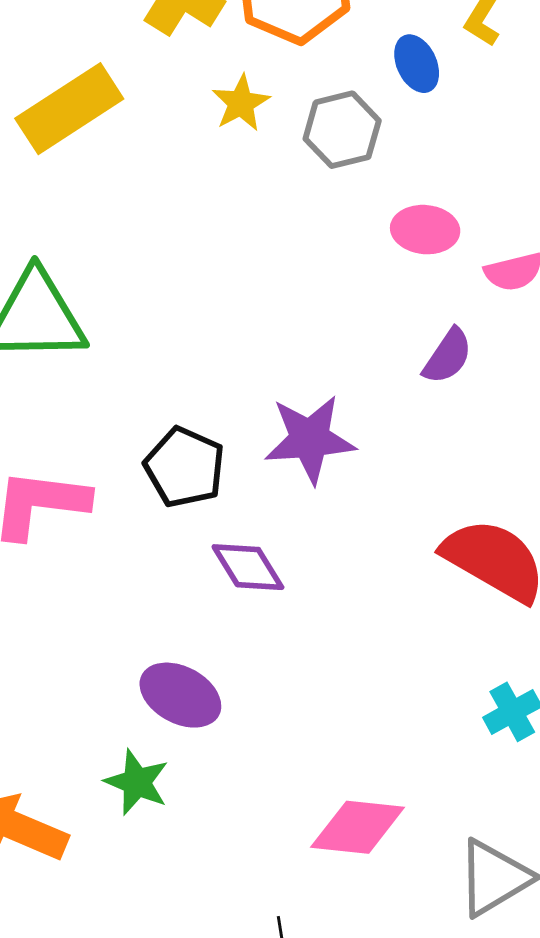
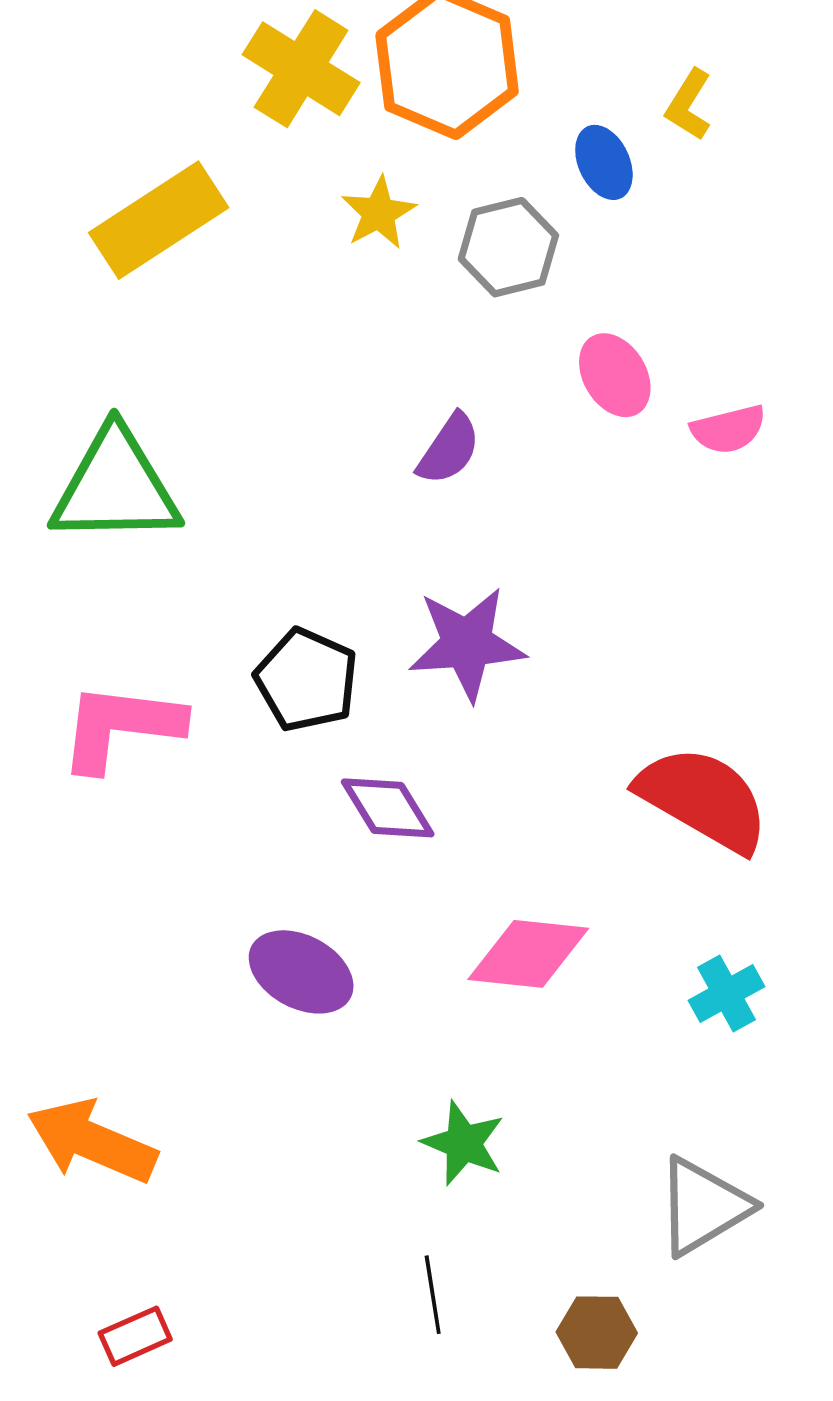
pink ellipse: (425, 230) -> (615, 375), turned 54
purple semicircle: (448, 356) -> (449, 449), moved
green star: (137, 782) -> (463, 1143), moved
pink diamond: (358, 827) -> (528, 954), moved

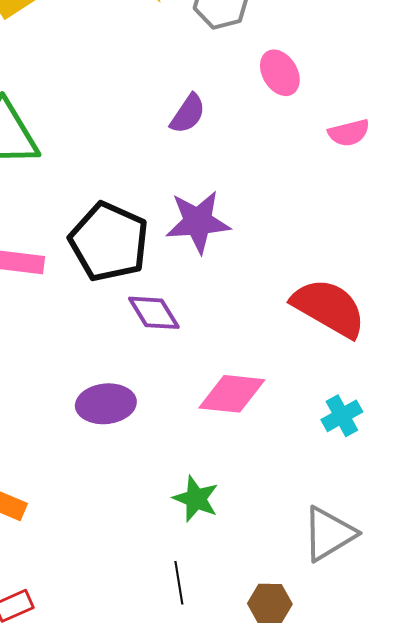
pink semicircle: (728, 429) -> (349, 133), moved
black pentagon: (306, 680) -> (109, 242), size x1.4
purple ellipse: (301, 972) -> (106, 404), turned -34

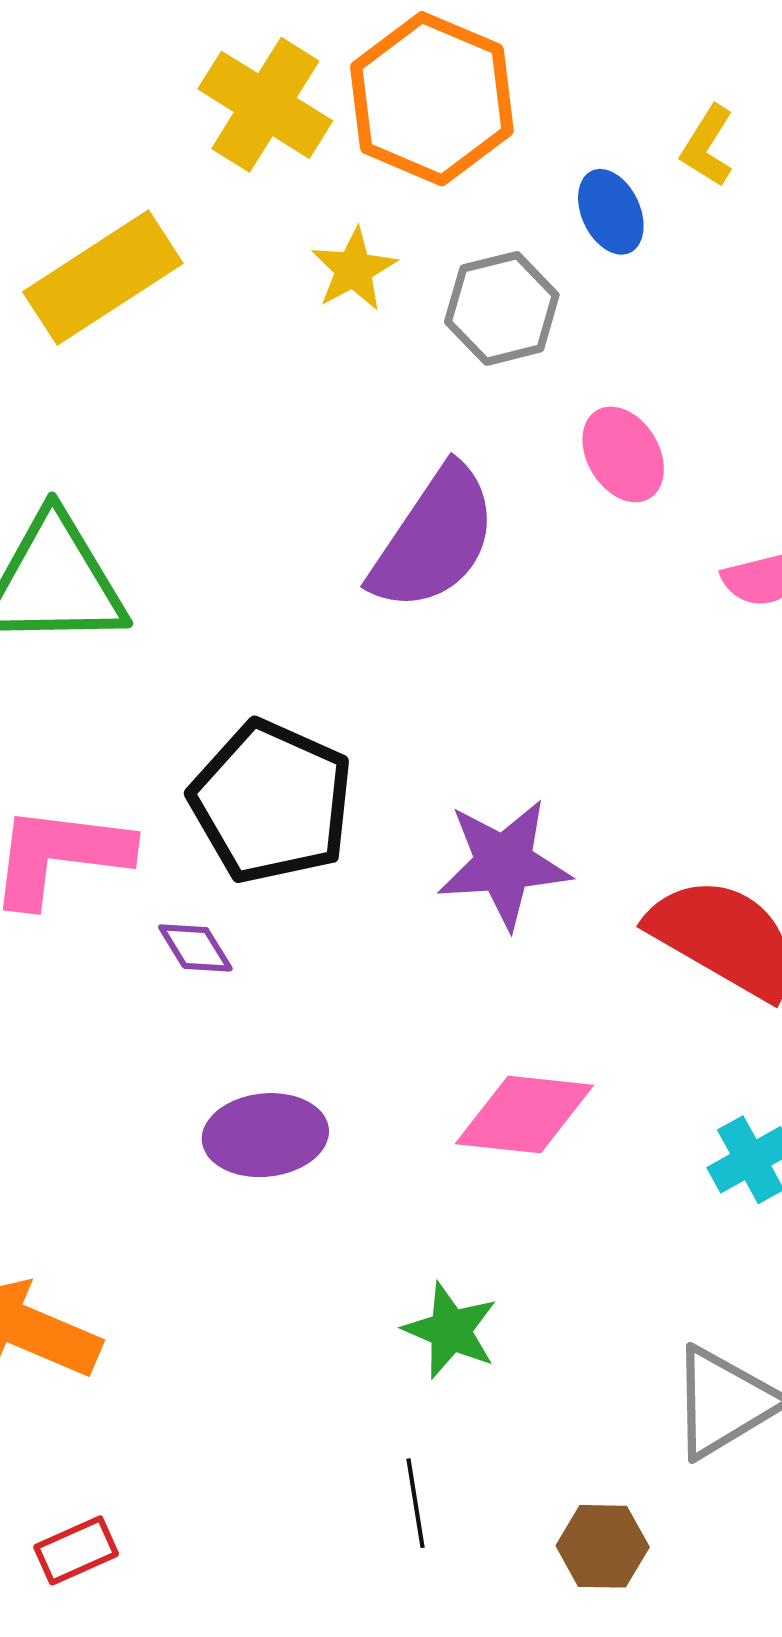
purple semicircle: (188, 114) -> (434, 539), size x1.8
purple star: (198, 222) -> (504, 864), moved
purple diamond: (154, 313) -> (195, 948), moved, size x0.7

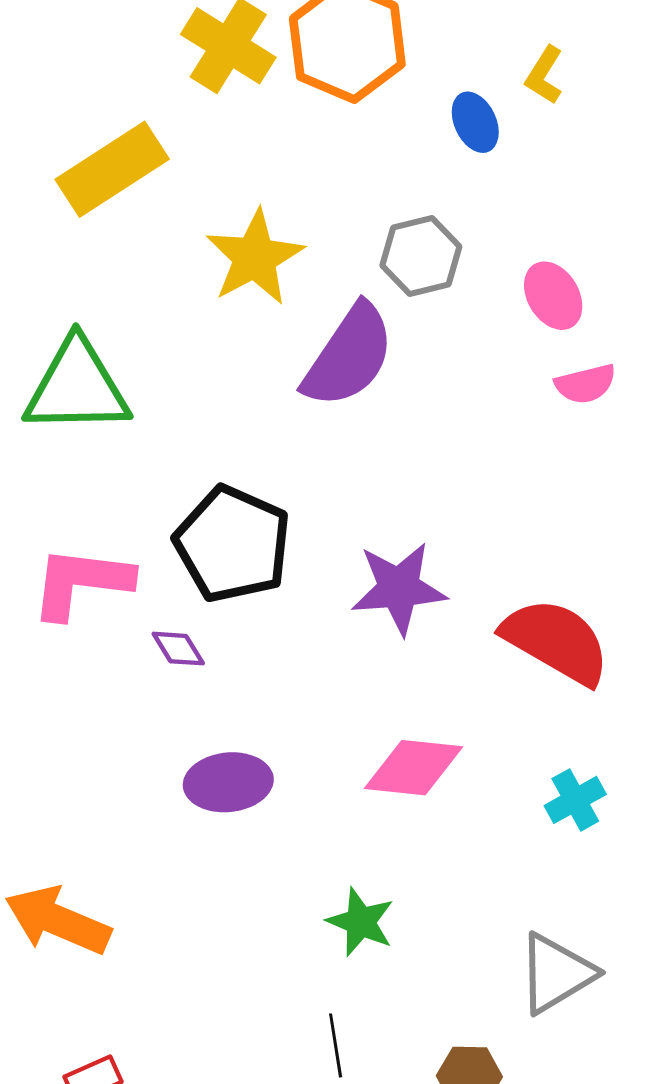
yellow star: (354, 269) -> (255, 257), moved, size x1.6
gray hexagon: (502, 308) -> (421, 256), moved
pink ellipse: (623, 454) -> (553, 296), moved

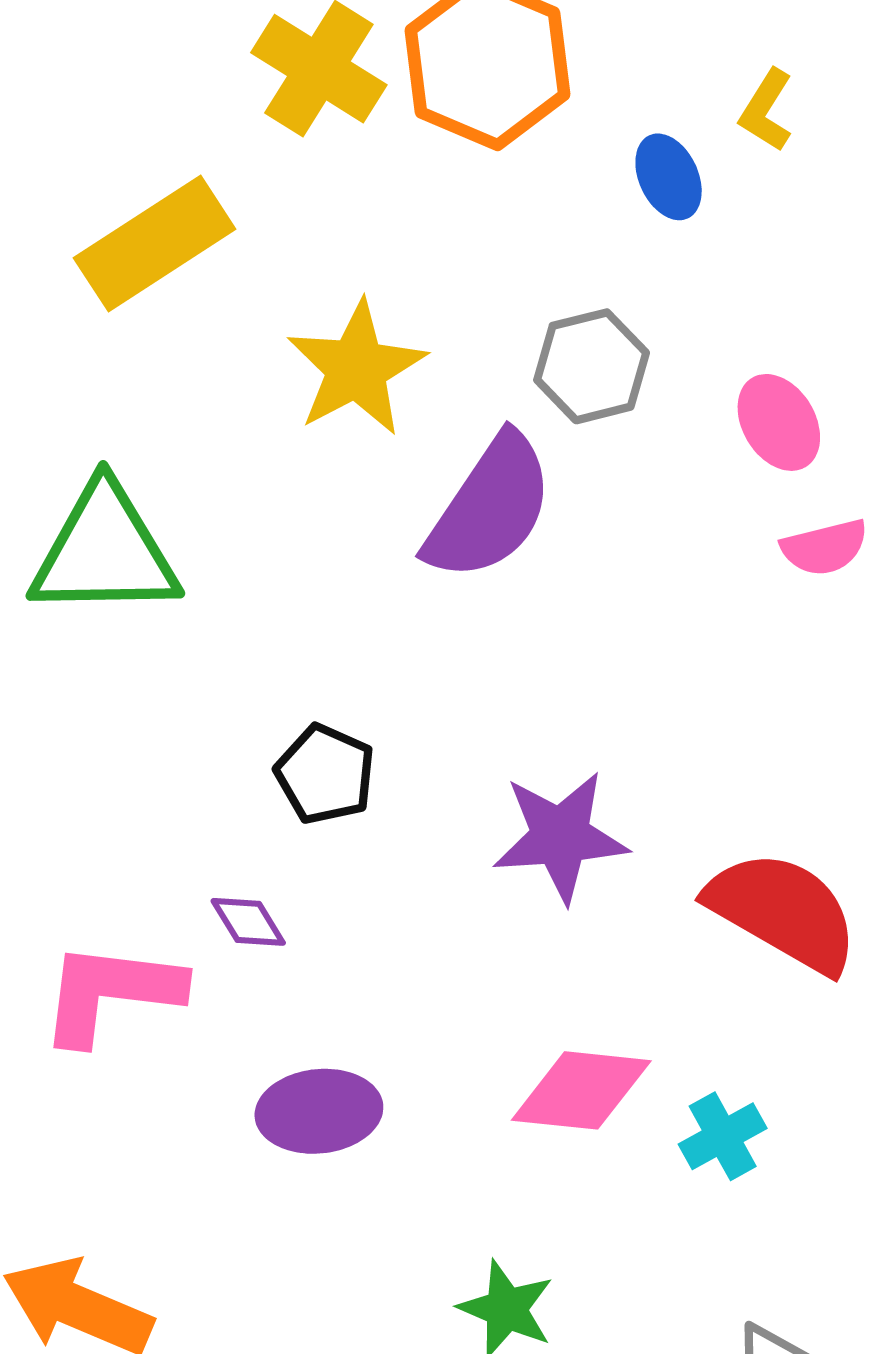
black pentagon: (233, 544) -> (325, 774), size x0.6
pink L-shape: (81, 582) -> (111, 993), moved
cyan cross: (575, 800) -> (723, 1136), moved

